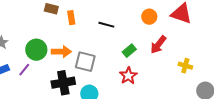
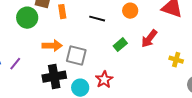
orange circle: (149, 17) -> (130, 11), moved
green circle: (36, 50) -> (27, 18), moved
red star: (128, 76) -> (104, 80), moved

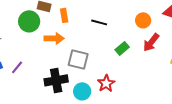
orange circle: (130, 11) -> (143, 20), moved
orange arrow: (52, 46) -> (54, 38), moved

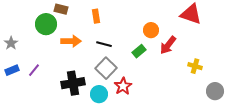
orange rectangle: (64, 15) -> (96, 16), moved
orange circle: (143, 20) -> (151, 30), moved
black line: (99, 22) -> (104, 44), moved
gray square: (78, 59) -> (106, 68), moved, turned 30

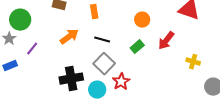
green circle: (46, 24) -> (20, 20), moved
orange circle: (151, 30) -> (142, 20), moved
orange arrow: (71, 41) -> (69, 37), turned -36
purple line: (34, 70) -> (32, 49), moved

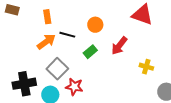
orange arrow: (69, 37) -> (46, 42), moved
black line: (102, 40) -> (67, 35), moved
red star: (121, 82) -> (74, 87), turned -30

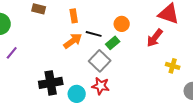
red arrow: (119, 46) -> (155, 38), moved
green rectangle: (90, 52) -> (113, 43), moved
gray square: (57, 69) -> (100, 61), moved

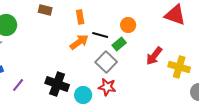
red arrow: (155, 38) -> (154, 56), moved
purple line: (12, 53) -> (18, 85), moved
yellow cross: (173, 66) -> (179, 67), size x1.5
black cross: (51, 83) -> (57, 84), turned 30

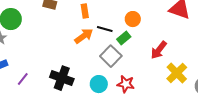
yellow cross: (179, 67) -> (177, 73), moved, turned 30
red star: (107, 87) -> (126, 84), moved
cyan circle: (83, 95) -> (99, 84), moved

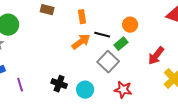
black cross: (62, 78) -> (59, 84), size x0.7
purple line: (23, 79) -> (20, 85), turned -56
cyan circle: (99, 84) -> (85, 90), moved

